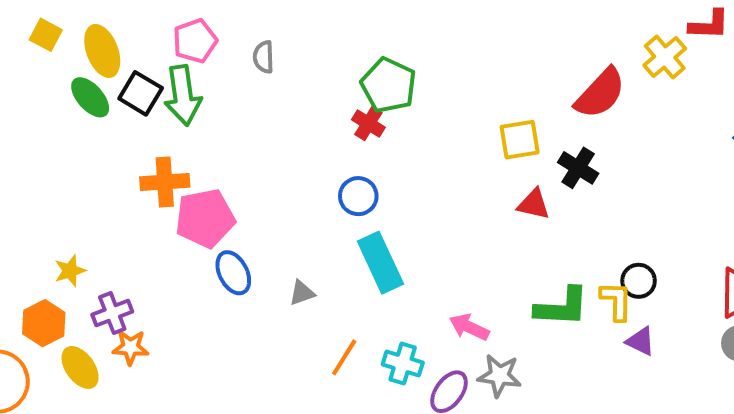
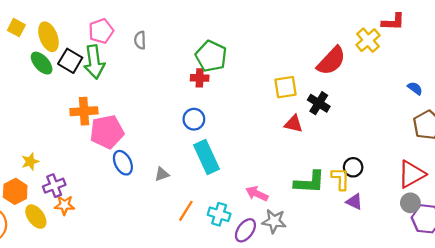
red cross: (368, 124) -> (200, 78), turned -30

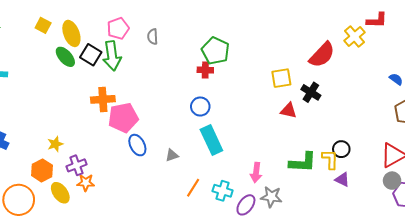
pink arrow: (257, 194) -> (256, 172), turned -108

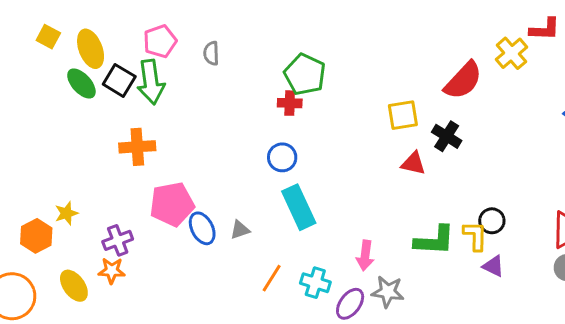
pink pentagon: (123, 118) -> (172, 204), moved
blue ellipse: (137, 145) -> (202, 228), moved
purple cross: (76, 165) -> (118, 240), moved
orange hexagon: (42, 170) -> (36, 236), moved

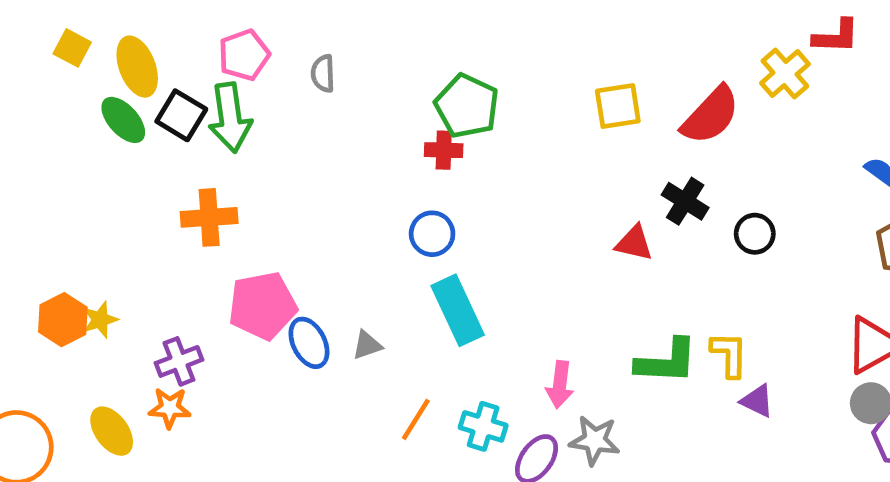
yellow square: (403, 115) -> (618, 106), moved
black circle: (492, 221) -> (755, 234), moved
orange hexagon: (36, 236) -> (63, 320), moved

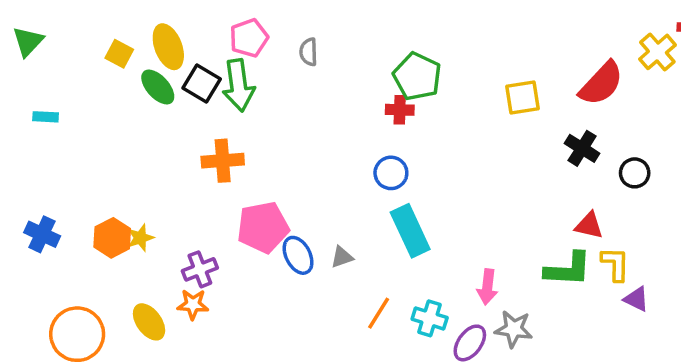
yellow square: (72, 48) -> (119, 54), moved
yellow square: (618, 106) -> (522, 98), moved
red triangle: (634, 243) -> (589, 226), moved

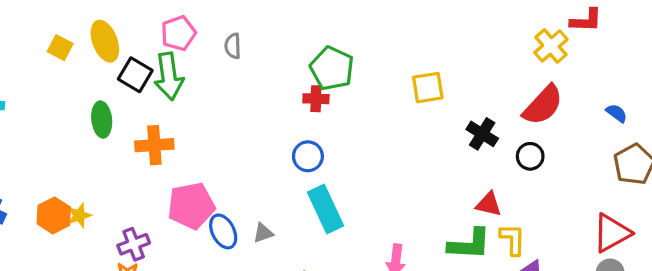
red semicircle: (601, 84) -> (543, 105), moved
green ellipse: (158, 87) -> (102, 120), moved, turned 36

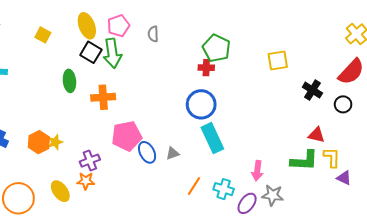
yellow ellipse: (105, 41) -> (87, 26), moved
blue circle: (308, 156) -> (201, 104), size x1.5

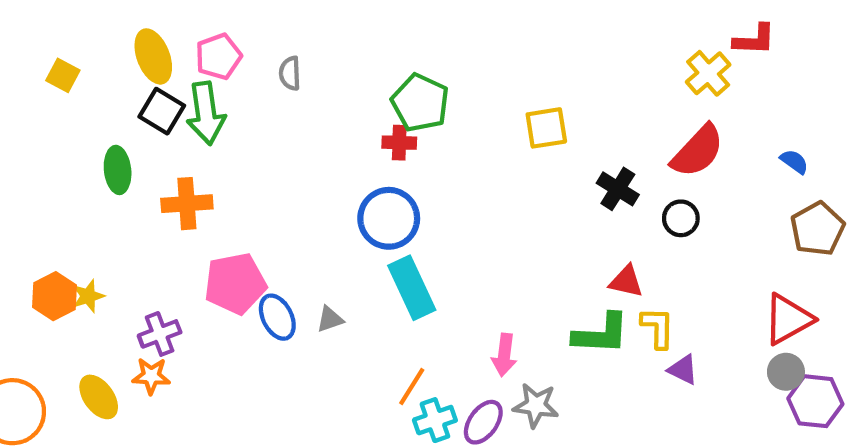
orange line: (194, 186) -> (412, 386), moved
cyan cross: (224, 189) -> (435, 420), moved, turned -36

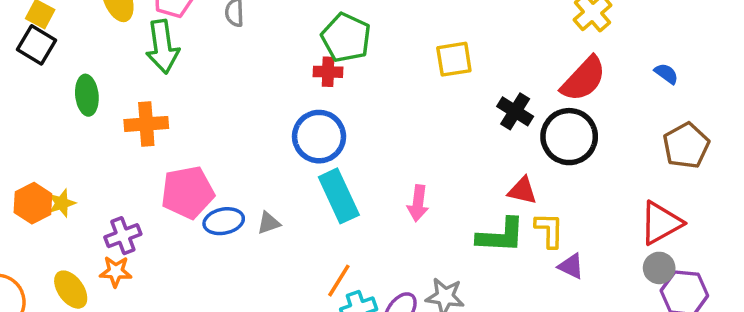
black square: (162, 111) -> (37, 45), moved
blue semicircle: (794, 162) -> (666, 74), moved
black circle: (681, 218) -> (569, 137), size x1.8
blue ellipse: (277, 317) -> (224, 221), turned -75
pink arrow: (504, 355) -> (418, 203), moved

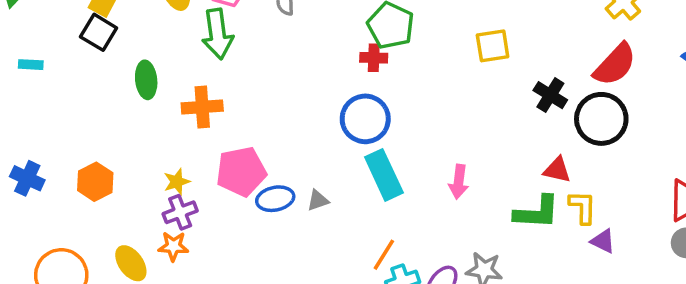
yellow star: (62, 203) -> (177, 182), moved

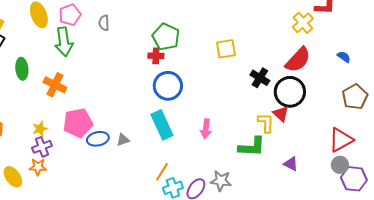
orange cross: (202, 107) -> (55, 85), turned 30
blue circle: (365, 119) -> (168, 86), moved
red triangle: (557, 170) -> (281, 114), moved, turned 30
yellow L-shape: (583, 207) -> (266, 123), moved

